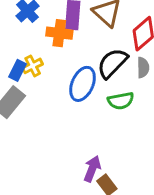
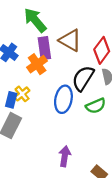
orange cross: (59, 33) -> (37, 64), turned -30
purple arrow: (92, 169) -> (65, 156), moved

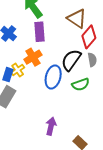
brown triangle: (70, 40) -> (77, 19), moved
orange cross: (37, 64) -> (33, 57), moved

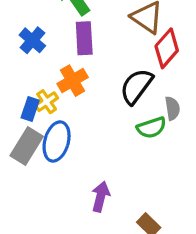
gray semicircle: (92, 60) -> (172, 108), moved
blue ellipse: (53, 77) -> (57, 141), moved

